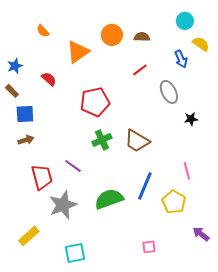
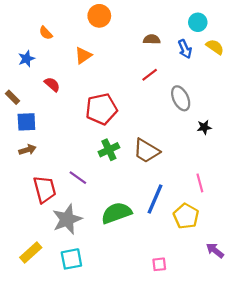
orange circle: (112, 35) -> (99, 16), moved
orange triangle: (78, 52) -> (83, 55), size x0.7
blue arrow: (181, 59) -> (185, 49), moved
blue star: (15, 66) -> (26, 59), moved
cyan square: (75, 253) -> (71, 259), moved

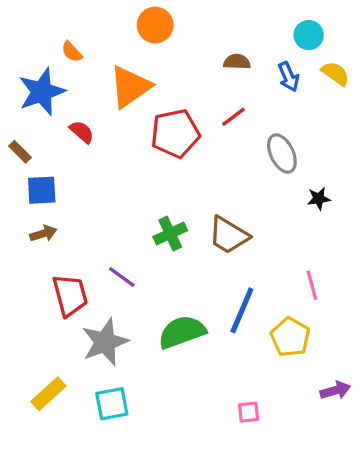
orange triangle: (83, 55) -> (130, 87), size x1.6
blue star: (26, 59) -> (42, 92), size x1.8
red pentagon: (101, 109) -> (175, 133), moved
purple arrow: (215, 250) -> (335, 390), turned 126

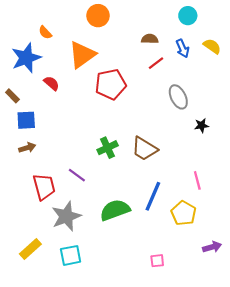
cyan circle: (309, 35) -> (188, 16), moved
red line: (234, 117) -> (156, 63), moved

